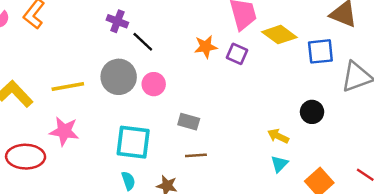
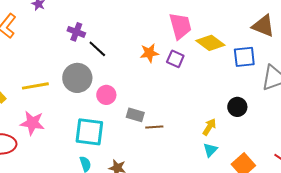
pink circle: (154, 84) -> (106, 95), moved
yellow arrow: (278, 136) -> (209, 127), turned 96
brown line: (196, 155) -> (154, 127), moved

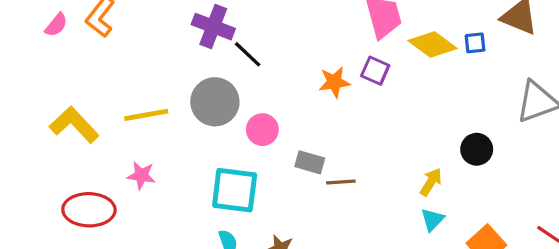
purple cross: (76, 32) -> (213, 27), size x1.4
orange star: (149, 53) -> (334, 82), moved
blue square: (244, 57) -> (475, 43), moved, size x0.6
pink star: (32, 123) -> (141, 175), size x0.7

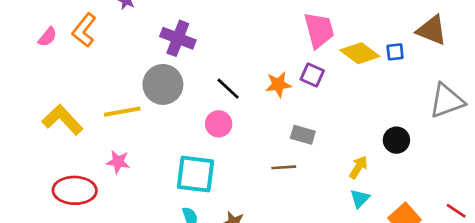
black line: (248, 54) -> (228, 89), moved
gray circle: (215, 102) -> (163, 84), moved
gray rectangle: (310, 162) -> (303, 135), moved

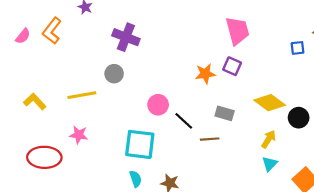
yellow diamond: (360, 53) -> (270, 103), moved
gray circle: (163, 84) -> (114, 74), size x0.6
black line: (228, 89) -> (184, 121), moved
yellow L-shape: (62, 120) -> (35, 102), size x0.7

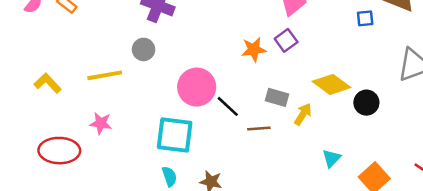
purple square: (232, 66) -> (286, 40), turned 30
pink circle: (158, 105) -> (197, 87), size x1.5
yellow arrow: (269, 139) -> (303, 114), moved

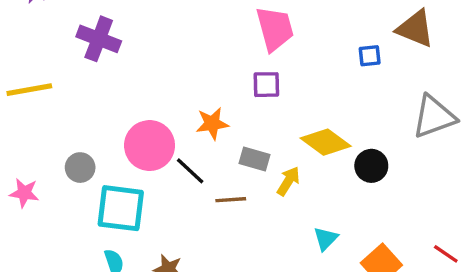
purple square: (286, 40) -> (266, 85), turned 35
gray circle: (144, 49) -> (80, 168), moved
orange star: (254, 49) -> (212, 124), moved
yellow line: (105, 75) -> (29, 90), moved

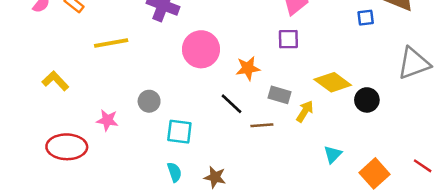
pink circle: (150, 146) -> (201, 49), moved
cyan square: (121, 208) -> (179, 132), size x0.7

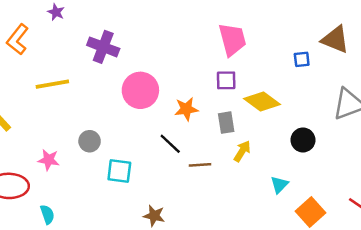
yellow diamond: (333, 82) -> (262, 102), moved
gray rectangle: (280, 95) -> (226, 123), moved, turned 65
cyan triangle: (333, 154) -> (279, 185), moved
cyan semicircle: (174, 172) -> (47, 214), moved

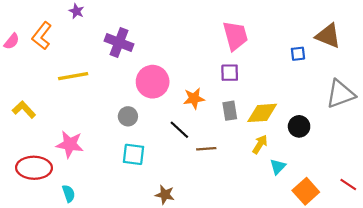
yellow diamond: (262, 102) -> (262, 113), moved, turned -40
gray circle: (90, 141) -> (128, 116), moved
yellow arrow: (242, 151) -> (260, 144), moved
pink star: (49, 160) -> (70, 144), size x1.4

